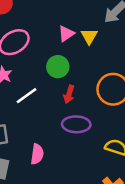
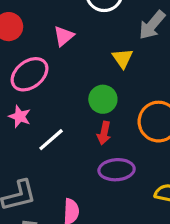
pink triangle: (66, 34) -> (64, 36), moved
green circle: (58, 67) -> (103, 99), moved

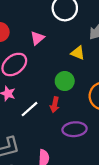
yellow triangle: (123, 58) -> (78, 53), turned -32
red arrow: (104, 133) -> (55, 105), moved

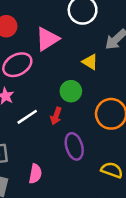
pink triangle: (37, 38) -> (47, 39), size x1.5
purple ellipse: (75, 129) -> (74, 146), turned 70

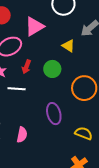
red arrow: (56, 116) -> (26, 67), moved
white line: (27, 117) -> (17, 89), turned 36

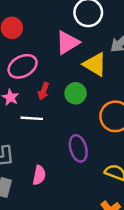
pink triangle: (34, 26) -> (67, 43), moved
yellow triangle: (68, 46) -> (95, 64), size x1.5

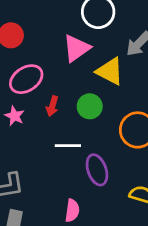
white line: (32, 118) -> (68, 146), moved
pink semicircle: (39, 175) -> (72, 210), moved

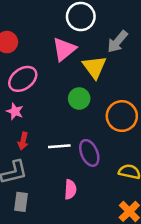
yellow triangle: (110, 71) -> (94, 67), turned 30
red arrow: (52, 106) -> (23, 141), moved
white line: (68, 146) -> (59, 146), moved

